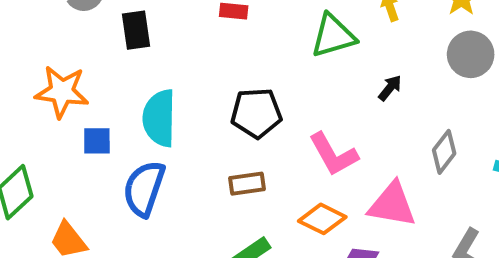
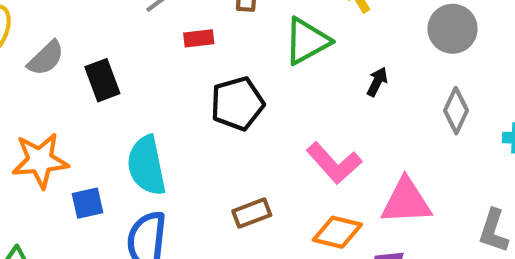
black pentagon: (256, 113) -> (237, 104), moved
gray diamond: (444, 152) -> (456, 111), moved

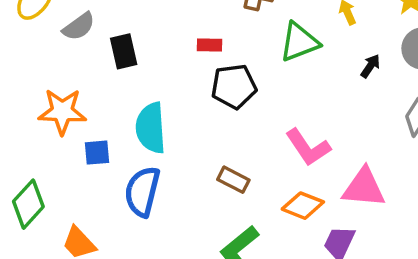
red rectangle: (199, 38) -> (210, 45), moved
black arrow: (377, 82) -> (370, 66), moved
brown rectangle: (252, 213) -> (233, 180), turned 40

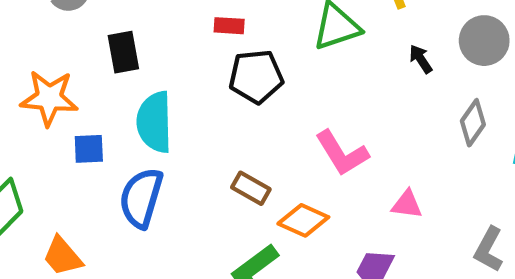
black rectangle: (124, 51) -> (123, 52), moved
black arrow: (370, 66) -> (421, 59), turned -70
pink triangle: (364, 188) -> (407, 204), size x0.6
orange diamond: (303, 206) -> (303, 220), moved

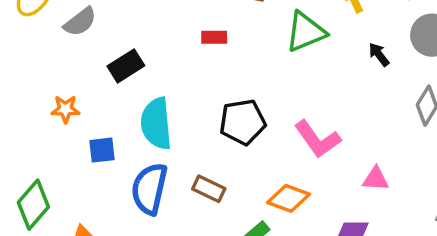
black rectangle: (123, 52) -> (126, 66), turned 72
black pentagon: (256, 77) -> (243, 122), moved
orange star: (49, 98) -> (65, 109), size x0.6
brown rectangle: (251, 188) -> (209, 189), moved

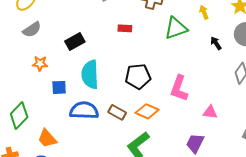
gray semicircle: (80, 22) -> (32, 30), moved
pink L-shape: (317, 139) -> (179, 88), turned 52
blue semicircle: (149, 189) -> (84, 110), turned 76
orange diamond: (289, 198) -> (147, 111), moved

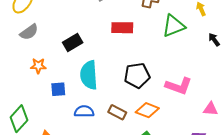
red rectangle: (125, 28) -> (122, 28), size x1.5
pink L-shape: (179, 88) -> (179, 86), turned -88
blue semicircle: (84, 110) -> (84, 111), size x0.7

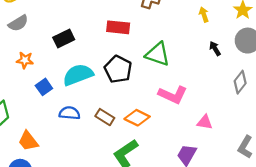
green triangle: (173, 26) -> (158, 54), moved, turned 35
cyan semicircle: (89, 75) -> (78, 75), turned 68
black pentagon: (137, 75) -> (118, 69), moved, turned 30
blue square: (58, 89) -> (44, 87), turned -35

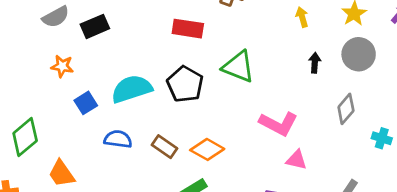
black rectangle: (64, 38) -> (95, 26), moved
black arrow: (215, 49) -> (315, 63), turned 32
pink L-shape: (173, 95) -> (279, 124), moved

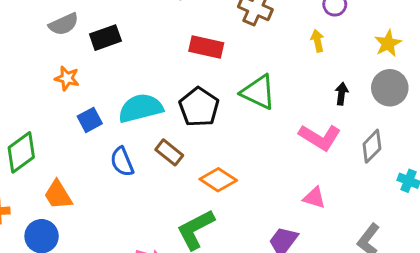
yellow arrow: (302, 17) -> (318, 41), moved
pink L-shape: (279, 124) -> (320, 137), moved
blue semicircle: (118, 139) -> (122, 162), turned -124
brown rectangle: (165, 147) -> (169, 152), moved

